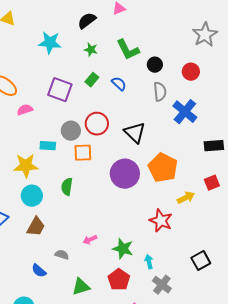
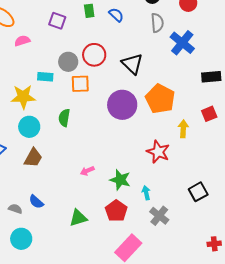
green rectangle: (92, 80) -> (89, 11), turned -48
purple square: (60, 90) -> (57, 21), size x0.7
yellow arrow: (186, 198) -> (183, 129), turned -60
gray semicircle: (62, 255) -> (15, 209), moved

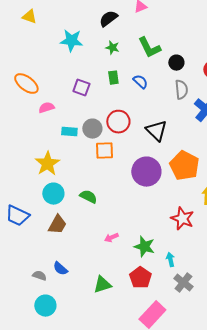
cyan rectangle: (45, 77) -> (69, 132), moved
yellow star: (23, 97) -> (47, 164), turned -30
green semicircle: (64, 118) -> (88, 197), moved, turned 108

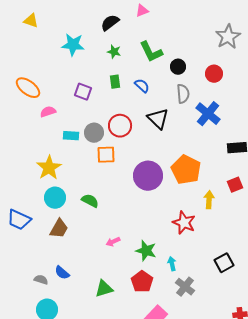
black triangle: (156, 131) -> (158, 119), moved

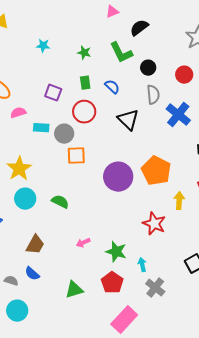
black semicircle: (110, 23) -> (139, 28), moved
cyan star: (73, 45) -> (43, 46), size x0.6
red circle: (120, 126) -> (84, 112), moved
cyan rectangle: (71, 136) -> (41, 128), moved
brown trapezoid: (59, 229) -> (35, 245), moved

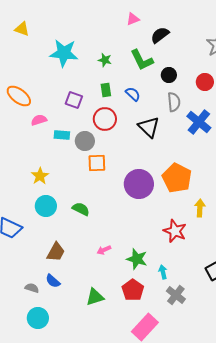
cyan star: (43, 46) -> (64, 53), size x2.0
yellow star: (19, 169) -> (40, 176), size x0.7

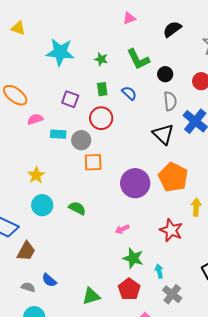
black semicircle: (160, 35) -> (172, 29), moved
black triangle: (149, 127) -> (163, 134), moved
pink arrow: (104, 250) -> (122, 229), moved
brown trapezoid: (56, 252) -> (26, 251), moved

